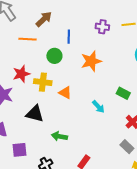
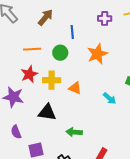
orange line: (27, 39) -> (32, 49), moved

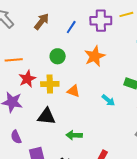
purple cross: (105, 18) -> (101, 21), size x1.5
blue line: (72, 32) -> (71, 27), moved, turned 40
orange line: (32, 49) -> (14, 60), moved

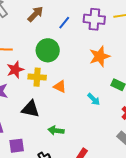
green circle: (58, 56) -> (48, 50), size x1.5
orange star: (95, 56) -> (100, 56), moved

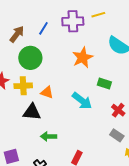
brown arrow: (35, 14) -> (17, 34), moved
cyan arrow: (94, 99) -> (82, 101), size x1.5
black triangle: (30, 109) -> (32, 112), moved

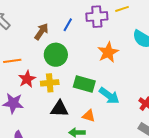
green rectangle: (104, 83) -> (84, 84), moved, size x1.5
orange triangle: (47, 92) -> (89, 116), moved

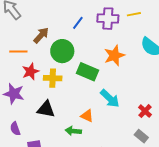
brown arrow: (41, 32) -> (41, 35), moved
green rectangle: (84, 84) -> (88, 72), moved
black triangle: (59, 109) -> (46, 109), moved

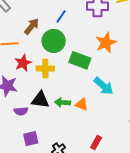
blue line: (78, 23) -> (61, 16), moved
purple semicircle: (15, 129) -> (21, 111), moved, turned -72
green arrow: (73, 131) -> (62, 103), moved

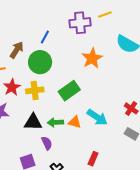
green rectangle: (80, 60) -> (69, 91), moved, turned -50
cyan arrow: (104, 86) -> (97, 117), moved
purple semicircle: (21, 111) -> (47, 143), moved, turned -104

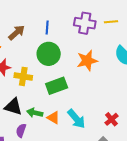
blue line: (45, 37) -> (47, 28), turned -40
green circle: (40, 62) -> (49, 54), moved
purple semicircle: (47, 143) -> (21, 130), turned -152

